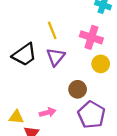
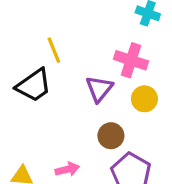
yellow line: (52, 30) -> (54, 50), moved
purple triangle: (56, 57) -> (99, 89), moved

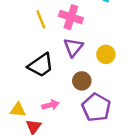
pink cross: (131, 60) -> (71, 17), moved
black trapezoid: (34, 85) -> (41, 65), moved

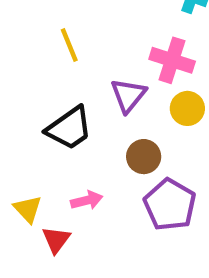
pink cross: (71, 17) -> (172, 60), moved
yellow triangle: (18, 110) -> (28, 209), turned 42

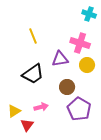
purple triangle: (128, 95) -> (60, 59), turned 42
yellow triangle: (28, 209) -> (14, 111), turned 40

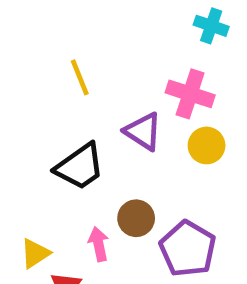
purple triangle: (60, 59) -> (143, 131), turned 42
brown circle: (67, 87) -> (136, 218), moved
pink arrow: (41, 107) -> (99, 244), turned -88

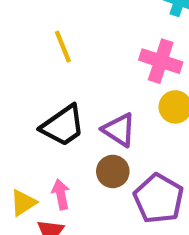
purple triangle: (143, 131) -> (119, 130), moved
pink arrow: (99, 244) -> (61, 194), moved

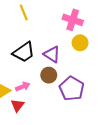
pink arrow: (61, 194) -> (23, 87), turned 80

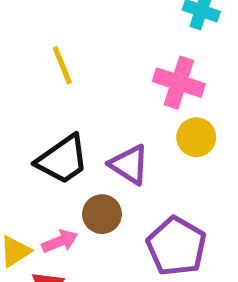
brown circle: (49, 75) -> (102, 214), moved

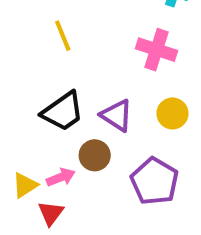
yellow circle: (196, 137) -> (172, 113), moved

